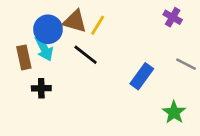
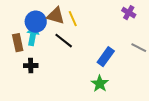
yellow line: (98, 25) -> (73, 19), turned -56
cyan arrow: (44, 48) -> (33, 36), turned -144
green star: (174, 112) -> (100, 84), moved

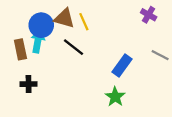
black cross: (31, 66) -> (29, 84), moved

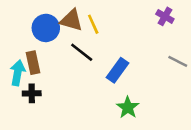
cyan arrow: (38, 41) -> (18, 73), moved
brown rectangle: (20, 49) -> (33, 63), moved
blue rectangle: (122, 66) -> (118, 70), moved

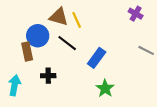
blue circle: (46, 28) -> (38, 36), moved
cyan arrow: (18, 73) -> (15, 85), moved
black cross: (32, 93) -> (48, 76), moved

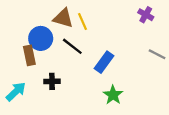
cyan arrow: (15, 85) -> (16, 92), turned 36

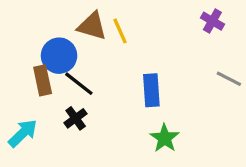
black line: (72, 46) -> (79, 84), moved
blue rectangle: (104, 62) -> (151, 90), turned -40
black cross: (52, 81) -> (76, 118), turned -35

